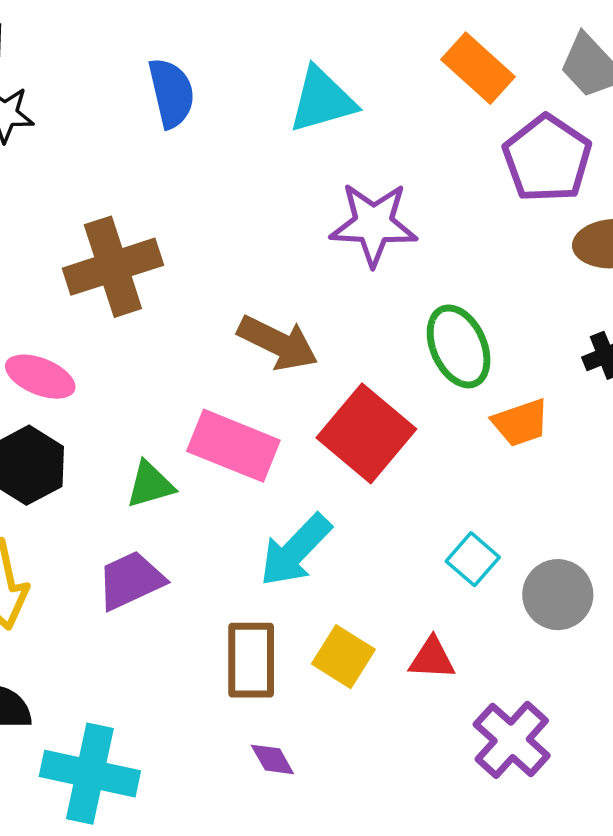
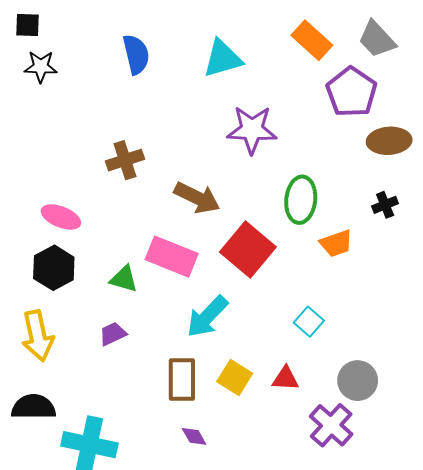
brown cross: (113, 267) -> (125, 160), moved, size x0.7
green ellipse: (459, 346) -> (301, 200), turned 30
green triangle: (150, 485) -> (124, 279), turned 32
purple trapezoid: (131, 580) -> (113, 334), size x0.7
gray circle: (558, 595) -> (358, 381), moved

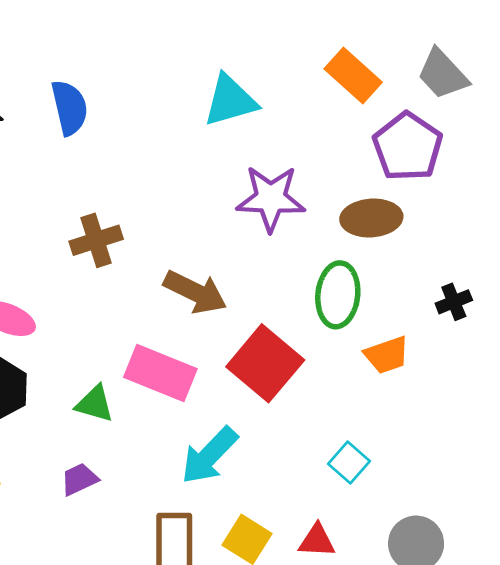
blue semicircle: (136, 54) -> (70, 108), moved
brown ellipse: (389, 141) -> (371, 218), moved

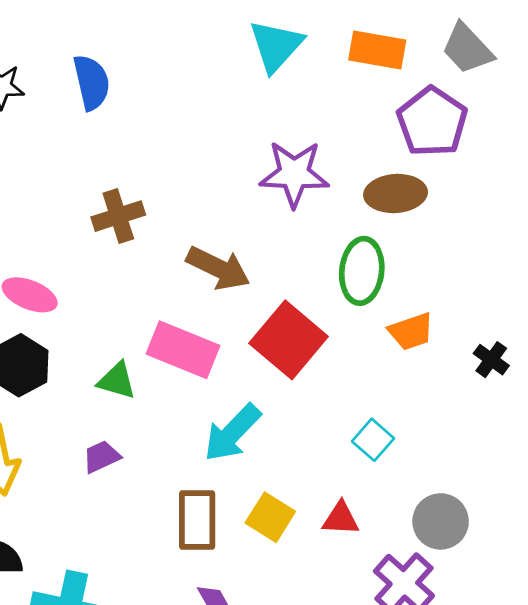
orange rectangle: (353, 75) -> (377, 50), turned -32
cyan triangle: (230, 101) -> (276, 46), moved, turned -32
black cross: (454, 302) -> (491, 360), moved, turned -32

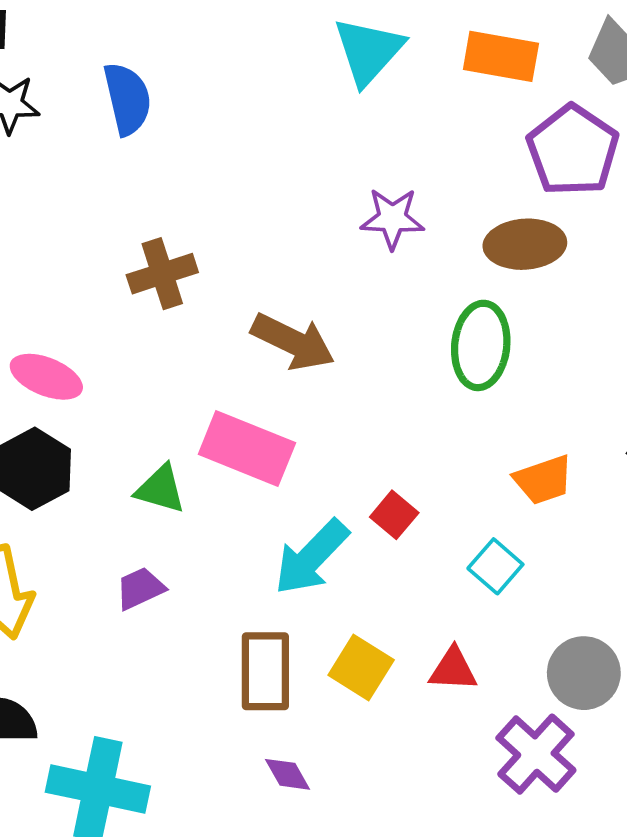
purple star: (294, 174) -> (392, 218), size x0.7
orange trapezoid: (411, 331) -> (543, 480), moved
red square: (289, 340) -> (394, 515), moved, size x0.5

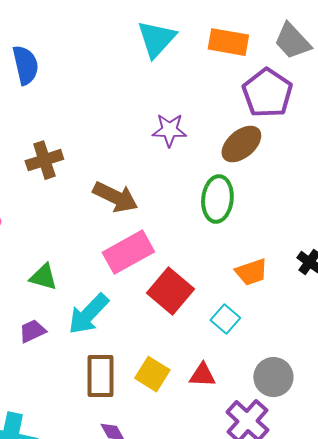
brown ellipse: (525, 244) -> (241, 144), turned -36
pink rectangle: (247, 449) -> (128, 252), moved, turned -51
red square: (394, 515) -> (170, 291), size x1.8
cyan arrow: (311, 557) -> (88, 314), moved

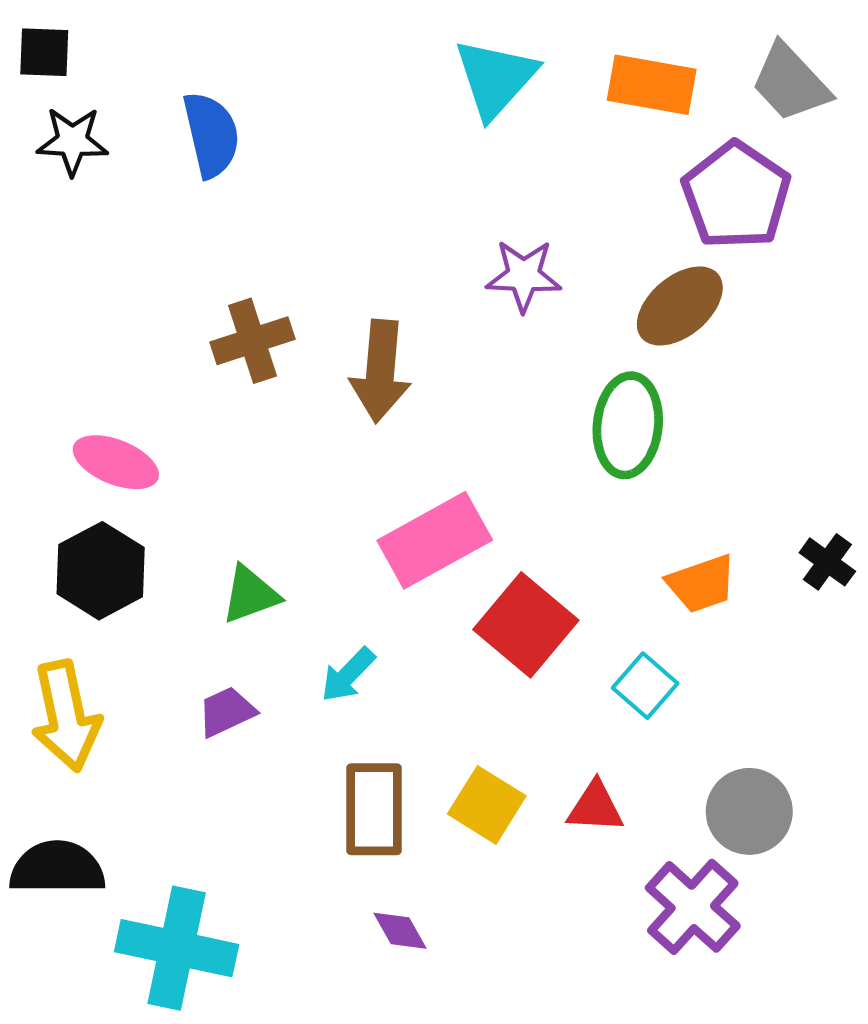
brown arrow: (115, 197) -> (380, 371), moved, turned 69
green triangle: (43, 277) -> (250, 595), turned -36
cyan arrow: (88, 314) -> (348, 675), size x0.6

